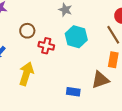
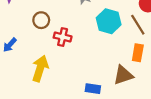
cyan hexagon: (76, 37) -> (109, 21), moved

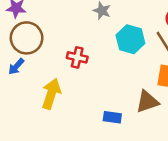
brown circle: (41, 20) -> (27, 38), moved, size x1.6

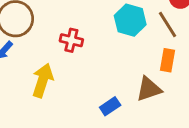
blue rectangle: (112, 117) -> (110, 106), turned -42

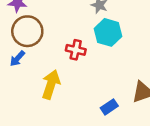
cyan hexagon: (130, 20) -> (108, 32), moved

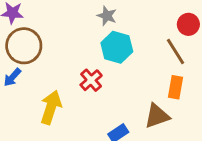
red cross: (76, 50) -> (91, 80), moved, turned 36

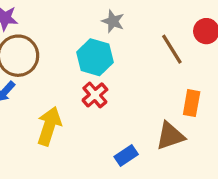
cyan hexagon: (117, 47) -> (95, 57), moved
brown line: (175, 52) -> (172, 49), moved

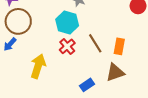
brown line: (172, 49) -> (95, 43), moved
orange rectangle: (192, 103) -> (119, 46), moved

